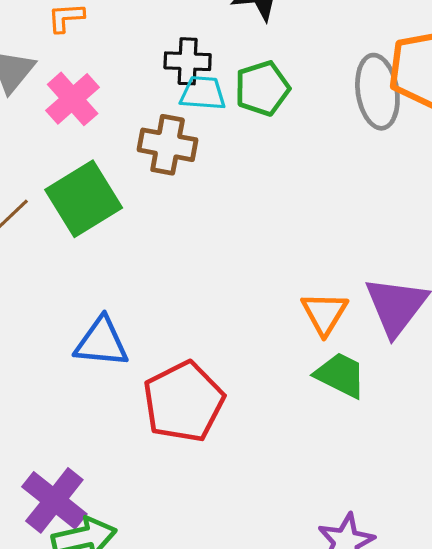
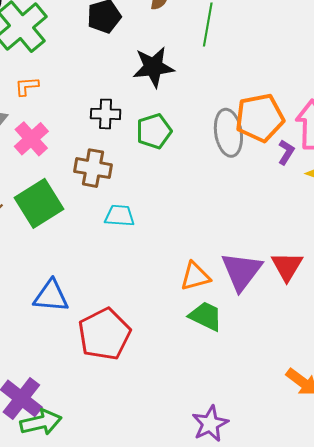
cyan trapezoid: (203, 93) -> (120, 216), moved
orange triangle: (324, 313) -> (195, 276), turned 44

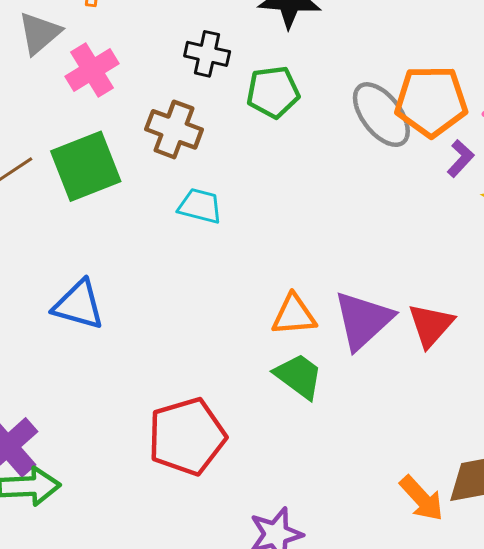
gray ellipse: (228, 133) -> (381, 115), turned -39
red pentagon: (104, 334) -> (187, 436), moved

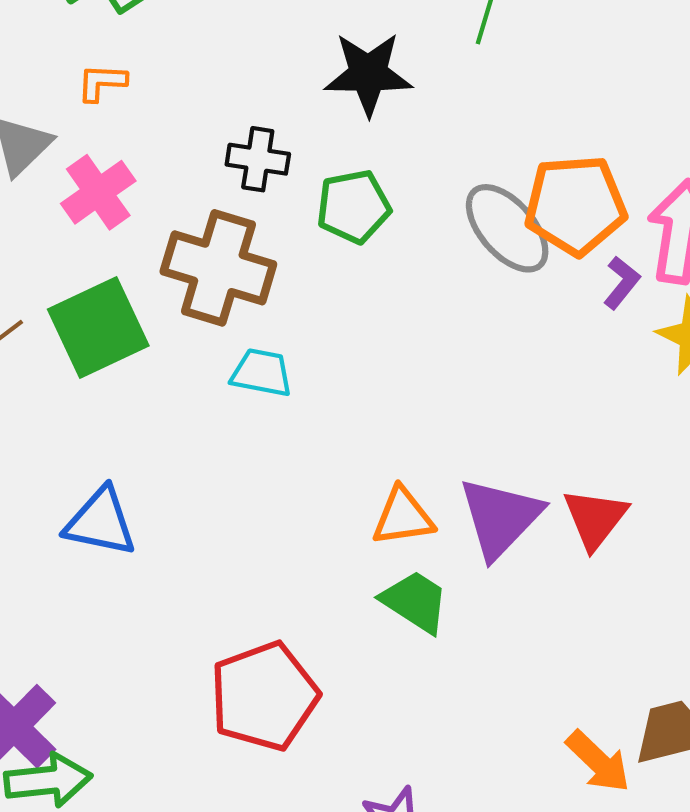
brown cross: (174, 129) -> (218, 268), size x1.4

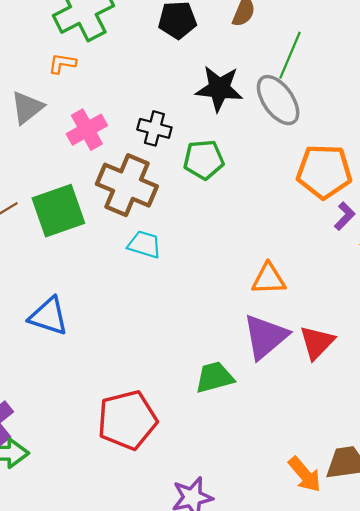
orange L-shape: (102, 82) -> (62, 64), moved
pink cross: (98, 192) -> (87, 130), moved
gray ellipse: (507, 228) -> (278, 100), moved
orange triangle: (403, 517) -> (269, 279), moved
green trapezoid: (415, 602) -> (214, 377), turned -54

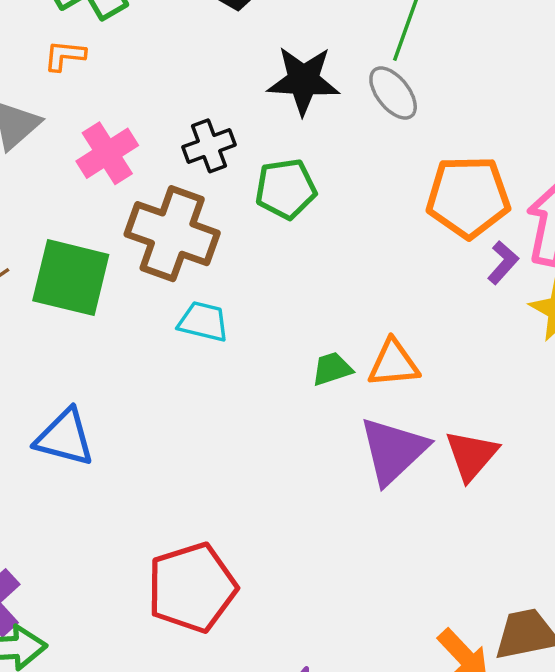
gray ellipse: (278, 100) -> (393, 93), size x0.7
black cross: (154, 128) -> (209, 146), turned -32
green square: (58, 211) -> (71, 278), turned 36
green trapezoid: (214, 377) -> (332, 369), moved, size x0.7

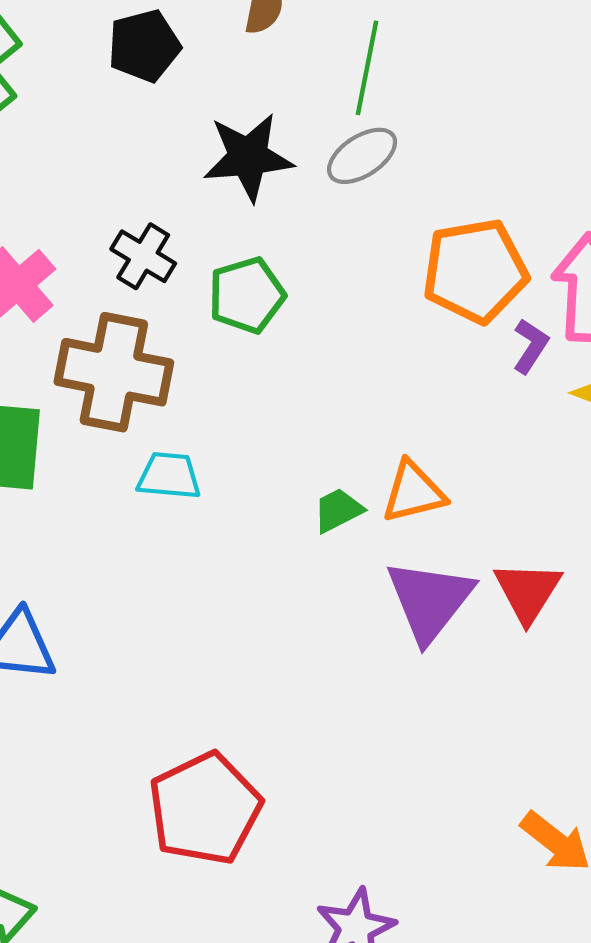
gray ellipse: (393, 93) -> (362, 156), turned -76
black cross: (209, 146) -> (143, 256), turned -30

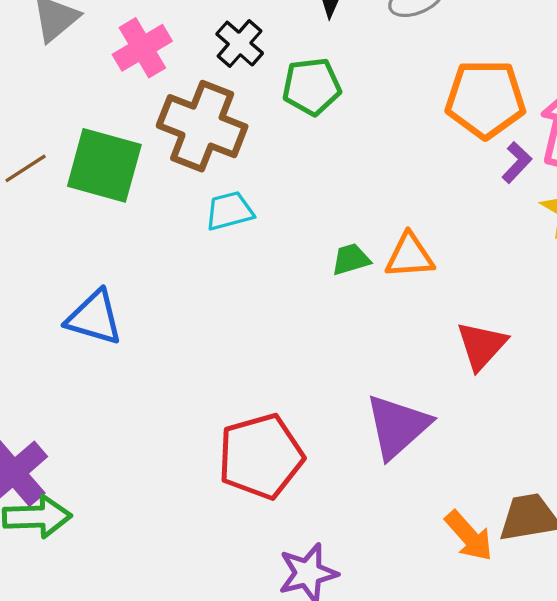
cyan trapezoid: (169, 476) -> (229, 211), turned -30
purple triangle: (430, 600) -> (398, 426), moved
red pentagon: (205, 809) -> (261, 456), moved

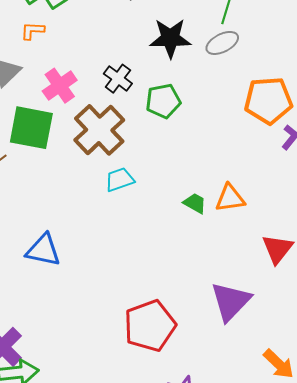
brown cross: (202, 126) -> (99, 130), turned 30
green square: (104, 165) -> (31, 128), moved
green trapezoid: (351, 259) -> (195, 203), turned 50

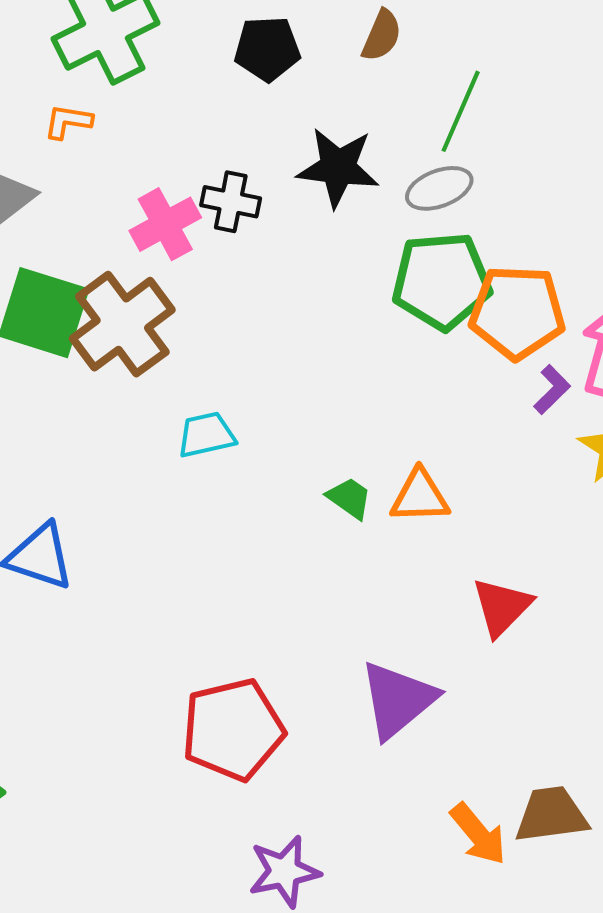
black cross: (118, 79) -> (231, 202), moved, turned -32
pink cross: (60, 86) -> (165, 224), moved
green pentagon: (163, 101) -> (442, 281), moved, size x1.4
brown cross: (99, 130) -> (122, 324), moved

